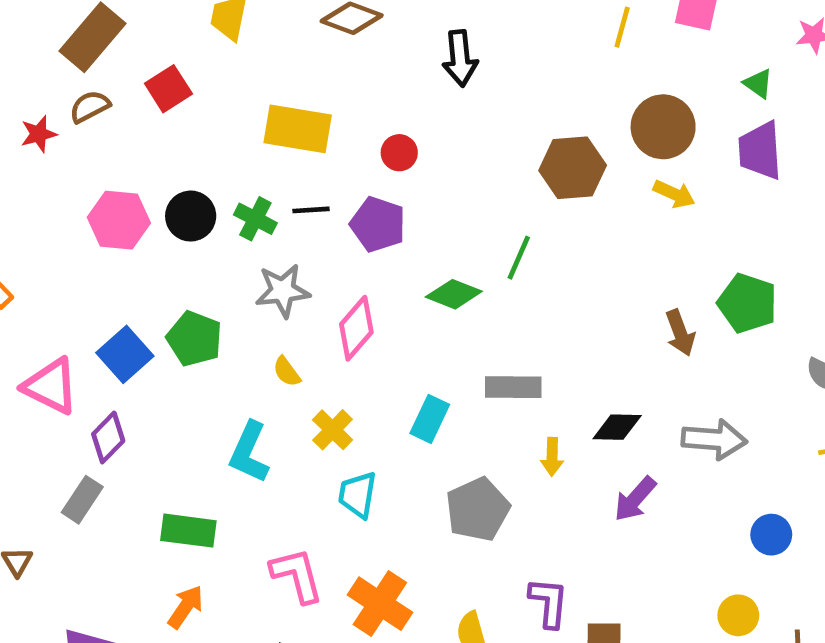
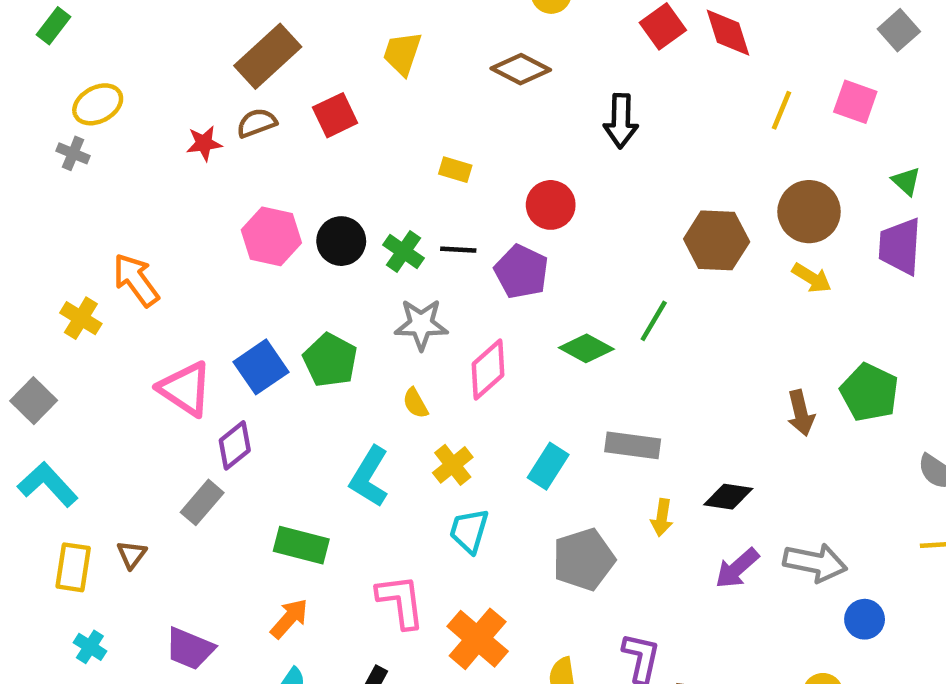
yellow rectangle: (298, 129) -> (455, 170), size x0.5
red circle: (399, 153) -> (551, 205), size x1.4
gray arrow: (714, 439) -> (815, 563), moved

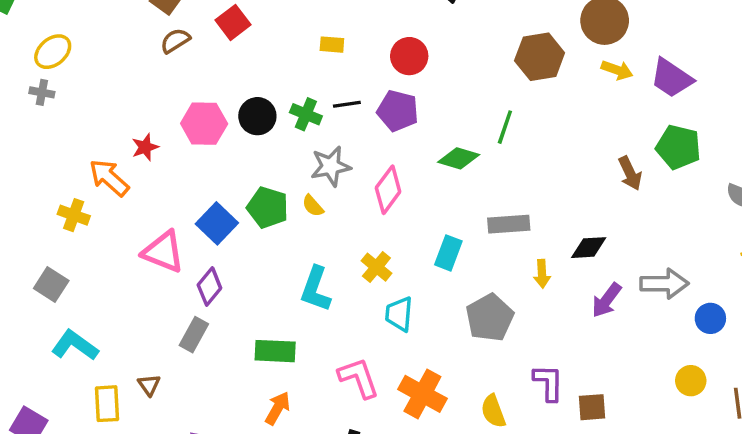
red star: (204, 143) -> (145, 147), moved
purple trapezoid: (900, 246) -> (671, 78), moved, turned -48
yellow semicircle: (415, 403) -> (313, 206), moved

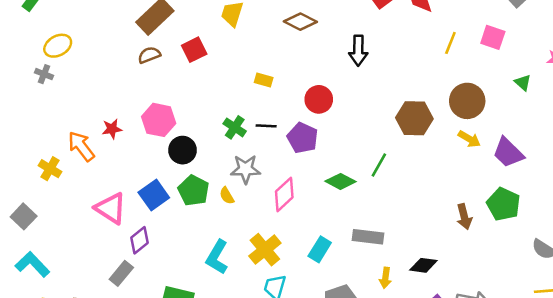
black circle: (257, 116) -> (183, 150), moved
yellow cross: (376, 267) -> (265, 250), size x1.4

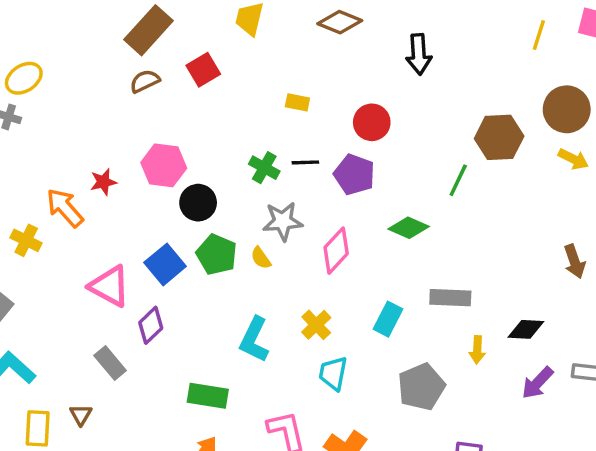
green line: (379, 165) -> (458, 180), moved
yellow cross: (265, 250) -> (316, 325), size x0.7
gray rectangle: (121, 273) -> (110, 363), moved, turned -75

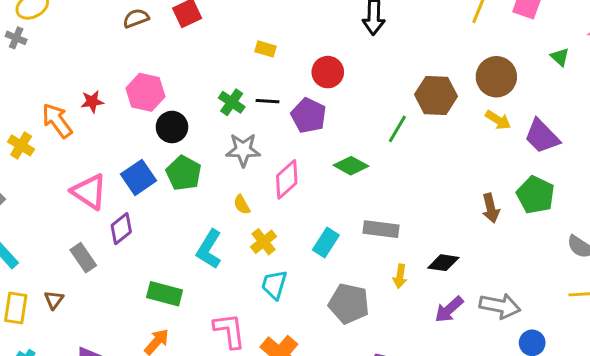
yellow semicircle: (261, 258) -> (242, 205), moved
gray pentagon: (421, 387) -> (349, 304), turned 30

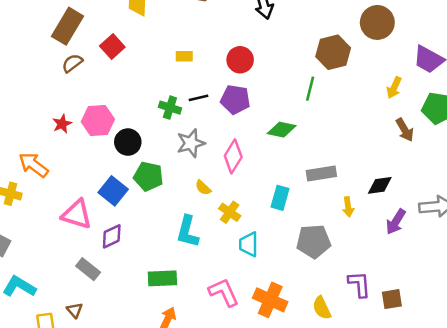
red star: (92, 102) -> (62, 124), moved
yellow arrow: (498, 120) -> (394, 88), moved, turned 100
purple diamond: (121, 229) -> (112, 236), turned 30

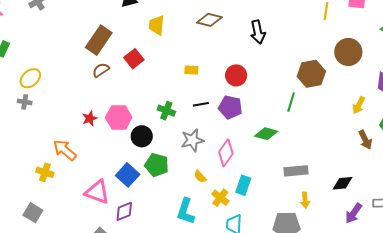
green cross: (170, 108) -> (166, 111), moved
cyan rectangle: (280, 198) -> (243, 185), moved
yellow arrow: (348, 207) -> (305, 200), moved

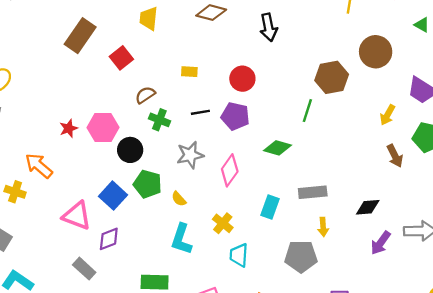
brown semicircle: (101, 70) -> (145, 95), moved
yellow semicircle: (200, 177) -> (179, 199), moved
cyan rectangle: (243, 185) -> (270, 207), moved

